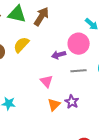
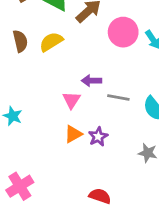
pink circle: (79, 44) -> (123, 32), moved
purple arrow: (59, 55) -> (92, 81), moved

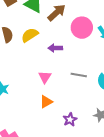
purple arrow: (92, 81) -> (55, 48), moved
purple star: (98, 137) -> (70, 120), moved

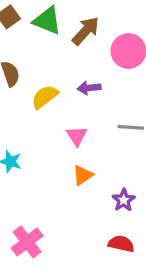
yellow semicircle: (30, 35) -> (45, 97), moved

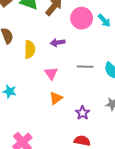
yellow semicircle: (45, 97) -> (30, 49), turned 132

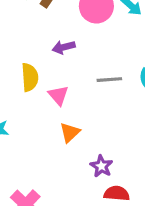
yellow semicircle: (30, 49) -> (30, 77), moved
purple star: (82, 113) -> (101, 166), moved

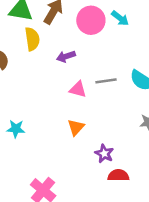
yellow semicircle: (30, 77) -> (32, 39), moved
pink triangle: (58, 95) -> (78, 89), moved, turned -30

